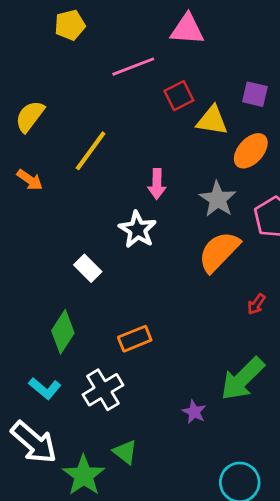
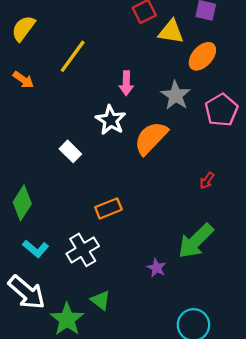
orange semicircle: (219, 252) -> (151, 138), moved
green diamond: (63, 332) -> (22, 203), moved

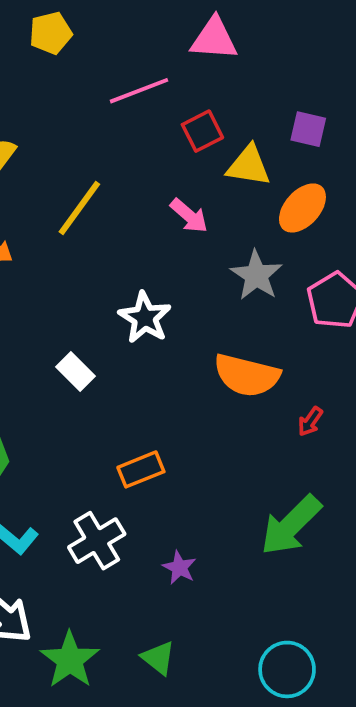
pink arrow: (126, 83) -> (189, 216), moved, turned -50
orange semicircle: (151, 138) -> (247, 375), moved, turned -120
purple star: (157, 268) -> (179, 568), moved
green triangle: (101, 300) -> (158, 658), moved

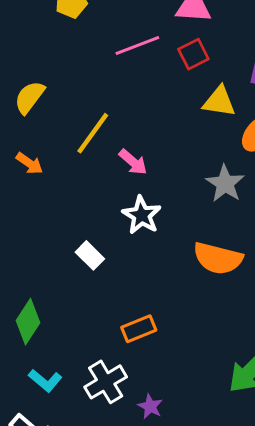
red square: (202, 131) -> (193, 54), moved
pink arrow: (189, 216) -> (133, 162), moved
purple star: (179, 568) -> (150, 406), moved

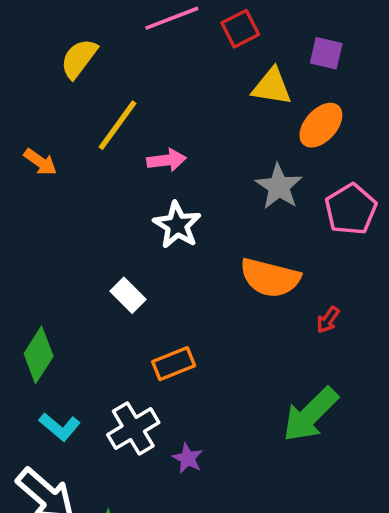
yellow semicircle: (29, 97) -> (79, 59), moved
pink arrow: (133, 162) -> (167, 160), turned -48
white rectangle: (90, 255) -> (128, 295), moved

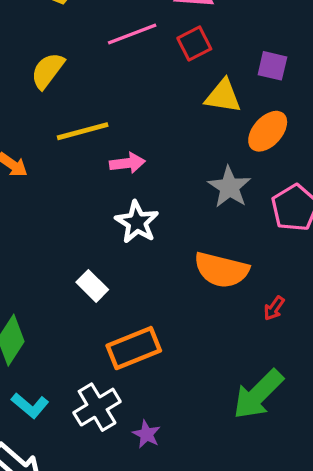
yellow line: (117, 125) -> (83, 131), turned 39
orange rectangle: (174, 364) -> (134, 348), size x1.4

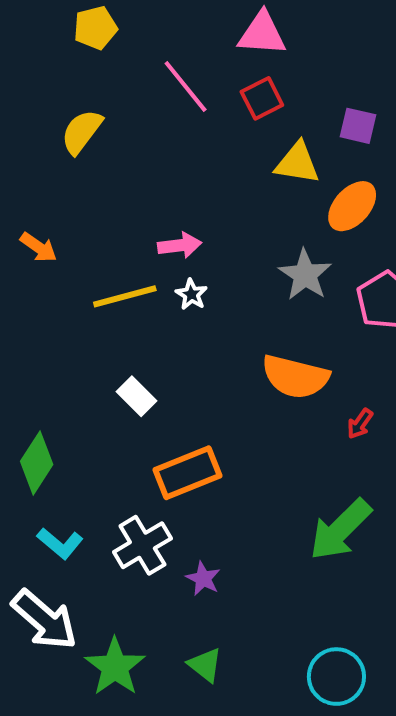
pink line: (132, 34) -> (186, 87), turned 72
yellow line: (83, 131) -> (125, 296), moved
white star: (137, 222) -> (191, 294), moved, size x0.6

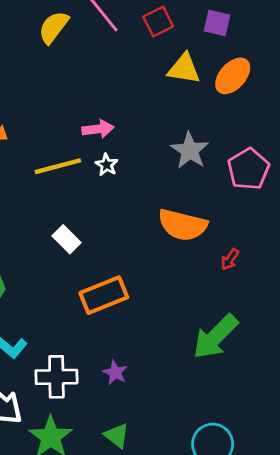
purple square: (358, 126) -> (217, 23), moved
yellow semicircle: (82, 132) -> (54, 27), moved
orange ellipse: (352, 206) -> (233, 76), moved
white cross: (142, 545) -> (56, 377), moved, turned 30

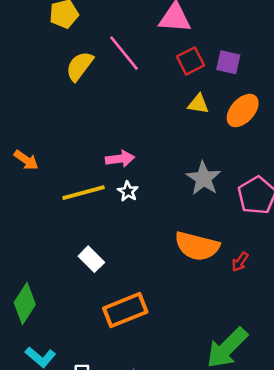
red square: (158, 21) -> (190, 61), moved
yellow triangle: (184, 69) -> (198, 104), size x0.7
red arrow: (230, 259) -> (240, 262), moved

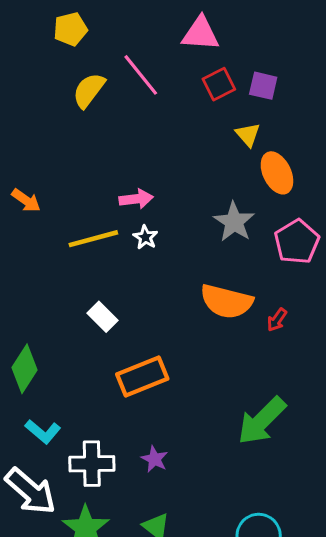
yellow triangle: (198, 104) -> (248, 135), moved, turned 40
orange ellipse: (243, 110) -> (277, 173), moved, turned -68

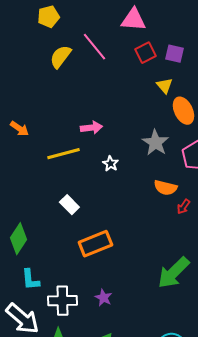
white star: (145, 237) -> (110, 164), moved
orange semicircle: (226, 301) -> (165, 188), moved, size x0.7
cyan L-shape: (43, 432) -> (30, 280), turned 45

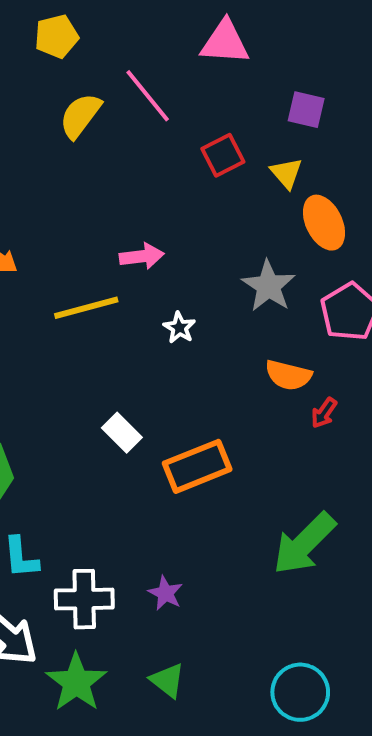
red square: (145, 53) -> (223, 155), moved
white rectangle: (69, 205) -> (122, 433), moved
orange rectangle: (95, 244) -> (197, 466), moved

